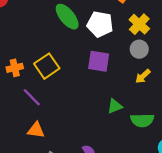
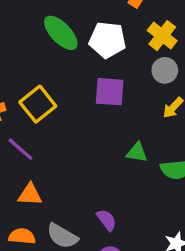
green triangle: (115, 106) -> (137, 153), turned 35

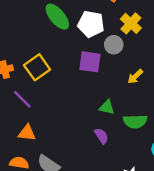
gray circle: (165, 70) -> (114, 45), moved
purple semicircle: (107, 220) -> (101, 136), moved

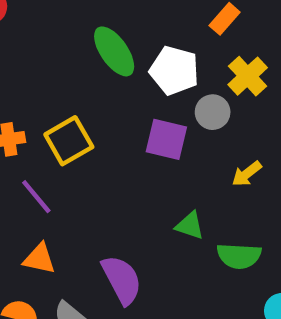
purple semicircle: (101, 136) -> (122, 280), moved, size x1.6

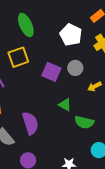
green ellipse: (114, 51) -> (26, 25), moved
gray circle: (213, 112) -> (75, 68), moved
purple square: (166, 139) -> (51, 72), moved

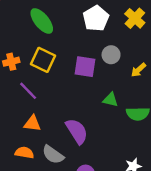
white pentagon: (71, 35) -> (96, 18), turned 30
yellow square: (18, 57) -> (43, 60), turned -30

